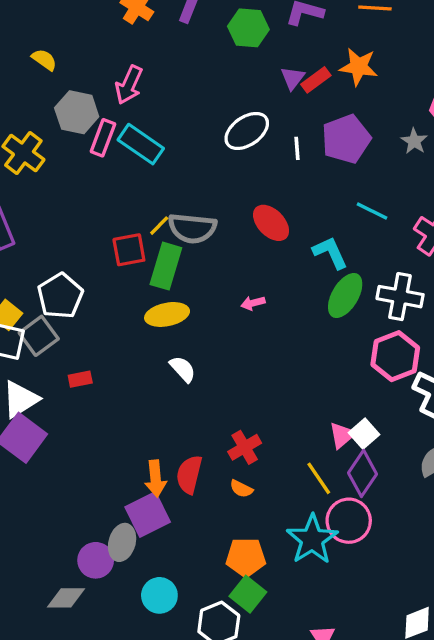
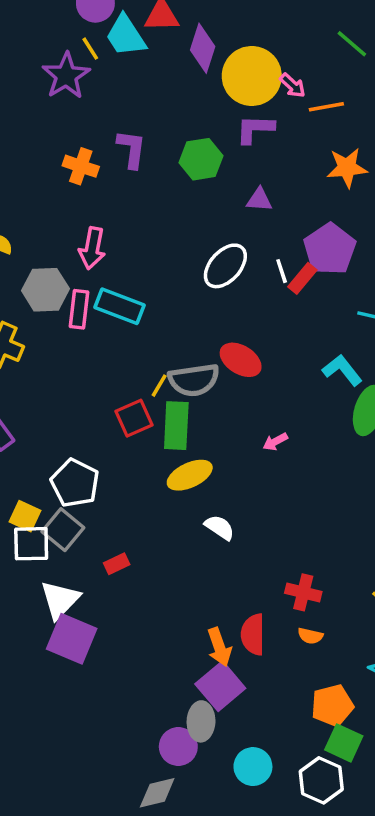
orange star: (359, 67) -> (347, 168), moved
purple triangle: (293, 78) -> (259, 200), turned -50
red rectangle: (316, 80) -> (302, 278), moved
red ellipse: (271, 223) -> (241, 360), moved
red cross: (245, 447) -> (303, 592), turned -32

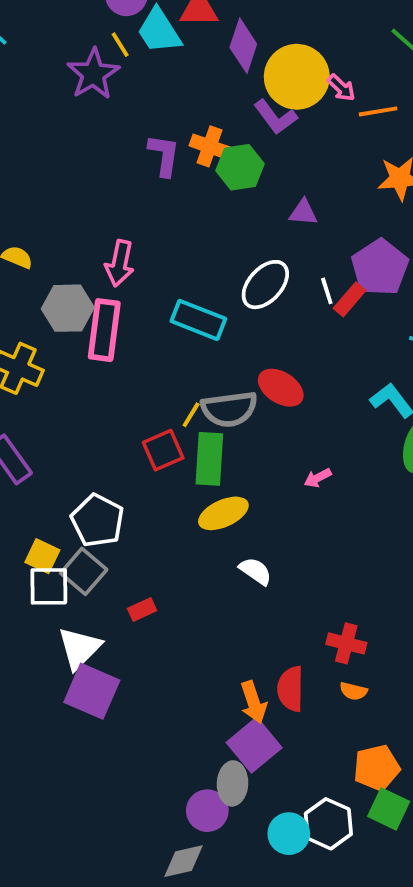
purple L-shape: (255, 129) -> (275, 117), moved, turned -129
orange cross: (81, 166) -> (210, 146), moved
cyan rectangle: (119, 306) -> (198, 320), moved
pink rectangle: (79, 309) -> (104, 330), size x1.4
white hexagon: (321, 780) -> (328, 824), moved

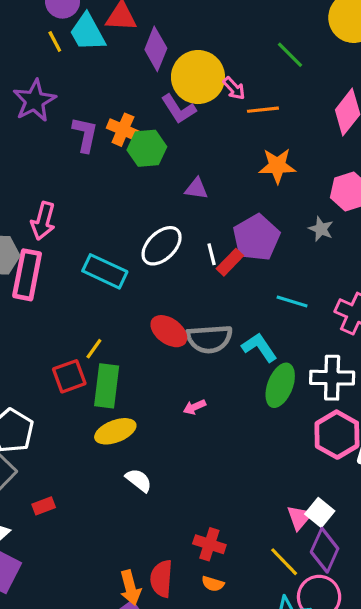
purple star: (93, 74) -> (34, 101), moved
gray semicircle: (229, 409) -> (209, 339), moved

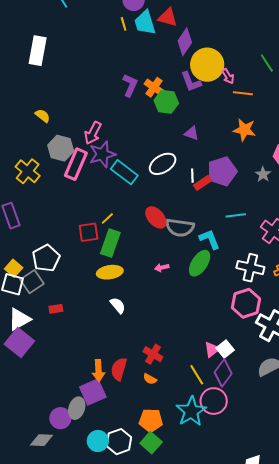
purple star: (34, 101) -> (102, 154), moved
cyan line: (292, 301) -> (236, 215), turned -36
green ellipse: (280, 385) -> (200, 263), moved

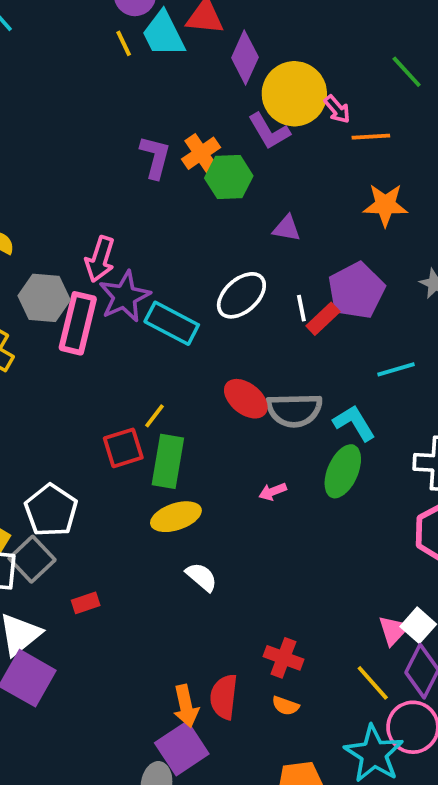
orange cross: (154, 87) -> (201, 153), turned 30

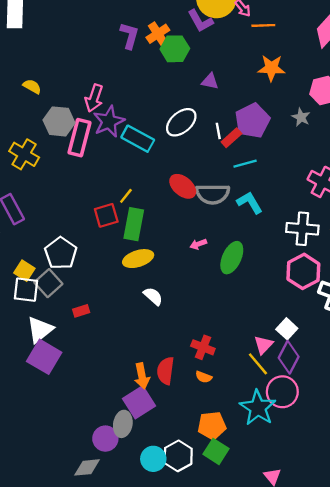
cyan line: (396, 369) -> (245, 164), moved
green ellipse: (343, 471) -> (232, 258), moved
pink triangle: (394, 630) -> (263, 345), moved

